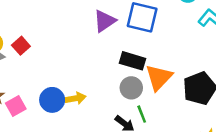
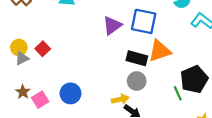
orange triangle: (159, 77) -> (160, 51), moved, turned 30
yellow arrow: (75, 98) -> (120, 99), moved
green line: (142, 114) -> (178, 93), moved

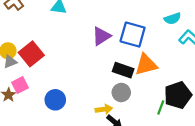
red square: (43, 49) -> (31, 54), size x1.6
green line: (178, 93) -> (161, 108), turned 40
pink square: (40, 100) -> (20, 85), moved

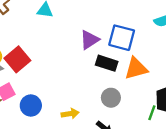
black rectangle: (123, 70) -> (107, 63), moved
blue circle: (55, 100) -> (31, 106), moved
yellow arrow: (104, 109) -> (70, 114), moved

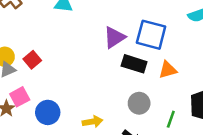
red square: (17, 59) -> (32, 60), size x0.6
orange triangle: (136, 68) -> (168, 70), size x0.7
green line: (152, 113) -> (171, 119), moved

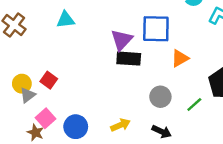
black rectangle: (134, 64) -> (129, 59), moved
green line: (171, 119) -> (194, 105), turned 42

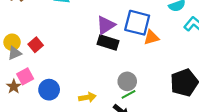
orange triangle: (180, 58) -> (151, 38), moved
green line: (194, 105) -> (129, 94), moved

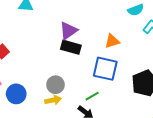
blue square: (137, 23) -> (105, 69), moved
gray circle: (127, 81) -> (55, 85), moved

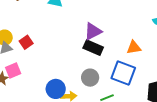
gray circle: (55, 85) -> (90, 78), moved
blue circle: (16, 94) -> (56, 89), moved

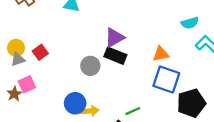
blue square: (123, 73) -> (166, 79), moved
gray circle: (90, 78) -> (90, 66), moved

